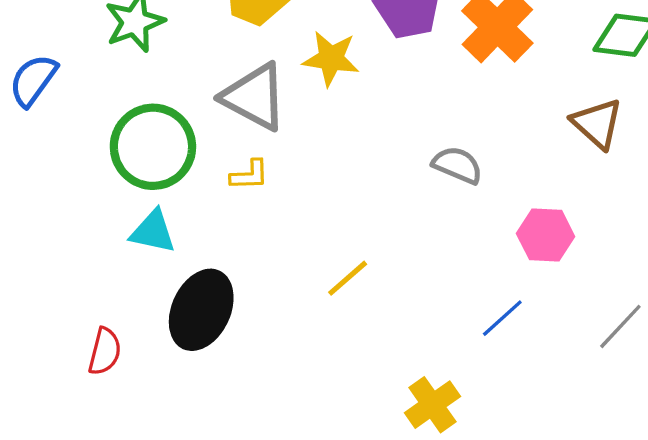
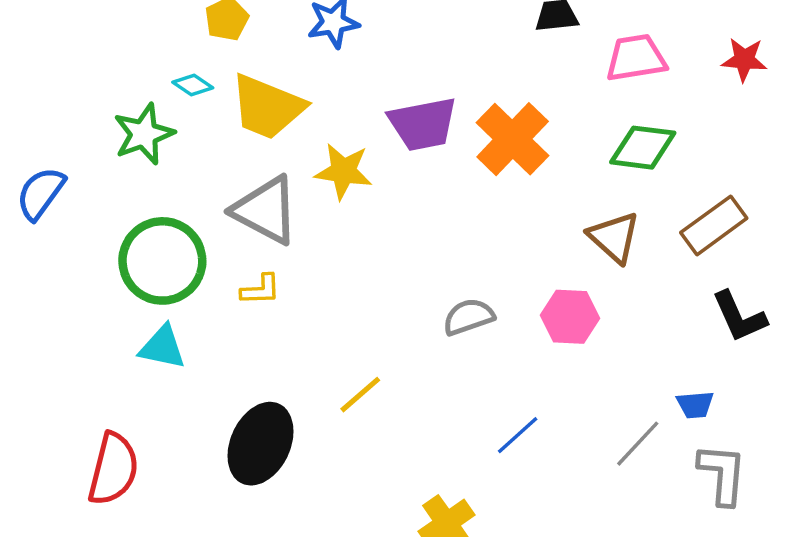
gray semicircle: (457, 165) -> (469, 317), moved, turned -42
pink hexagon: (546, 235) -> (570, 317), moved
black ellipse: (201, 310) -> (261, 444), moved
red semicircle: (105, 351) -> (113, 469), size x1.5

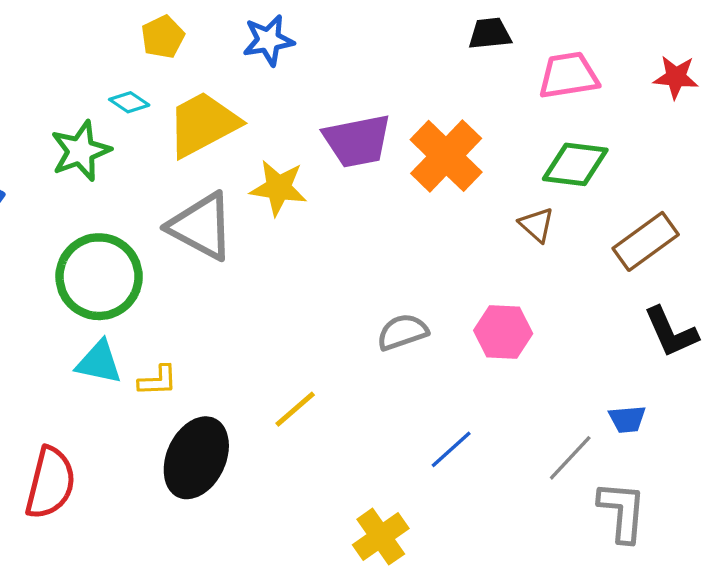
yellow trapezoid: (267, 107) -> (203, 124), turned 130
brown triangle: (614, 237) -> (537, 225), moved, size x0.7
yellow L-shape: (261, 290) -> (158, 381), moved
gray L-shape: (722, 474) -> (622, 511), moved

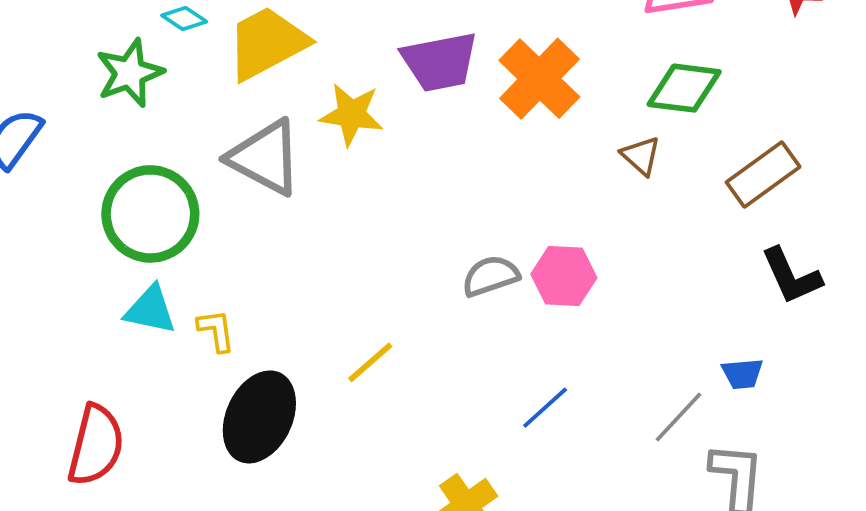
pink hexagon: (503, 332) -> (564, 276), moved
yellow L-shape: (158, 381) -> (216, 330), turned -96

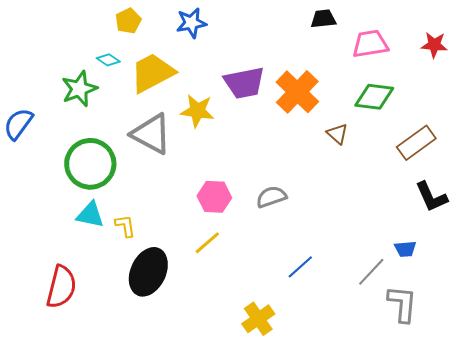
brown triangle: (641, 156) -> (337, 134), moved
pink hexagon: (564, 276) -> (214, 197), moved

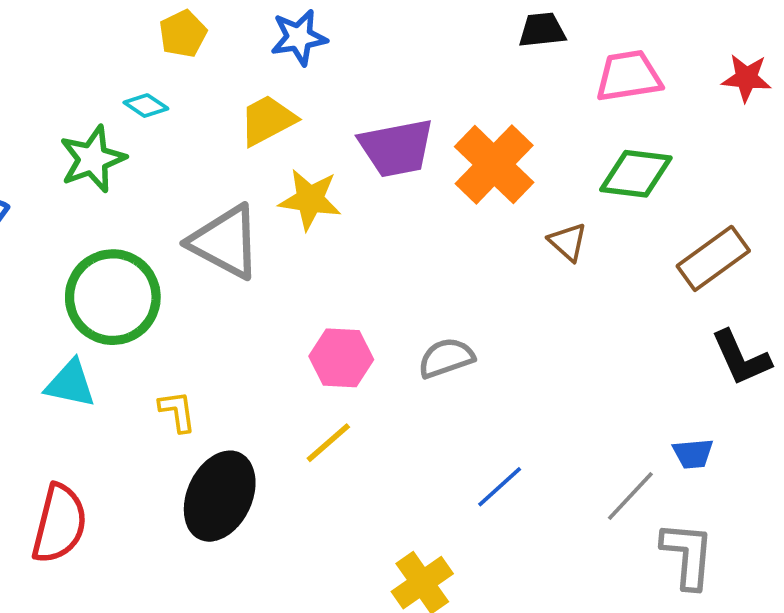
yellow trapezoid: (152, 73) -> (268, 120), moved, size x0.7
cyan triangle: (90, 215) -> (70, 384), moved

